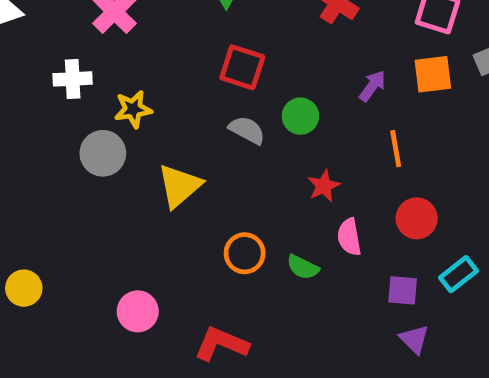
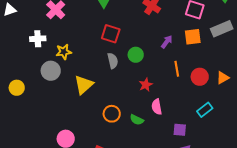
gray semicircle: (247, 130) -> (113, 61), turned 49
red circle: (417, 218) -> (200, 77), moved
cyan rectangle: (458, 274) -> (205, 110), moved
yellow circle: (24, 288) -> (17, 88), moved

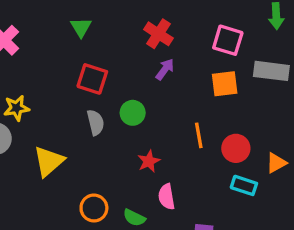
gray rectangle: (222, 29) -> (271, 71), turned 30
purple arrow: (167, 42) -> (165, 69), moved
orange triangle: (223, 78) -> (276, 163), moved
cyan rectangle: (205, 110) -> (244, 185), moved, turned 56

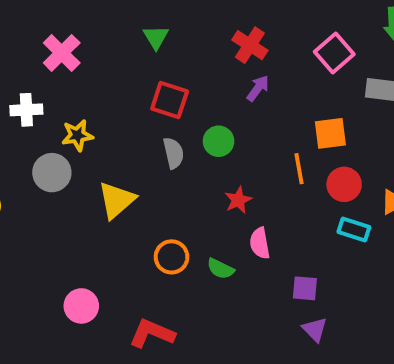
pink square: (228, 40) -> (334, 53), turned 32
orange square: (225, 84) -> (330, 133), moved

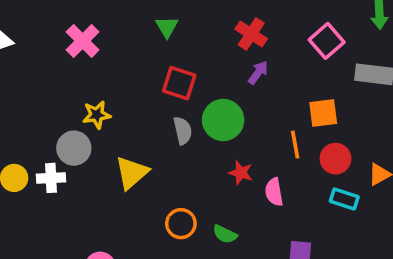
white cross: (26, 110) -> (51, 178), moved
green circle: (219, 141) -> (223, 120), size x1.5
red star: (238, 200) -> (241, 173), turned -30
pink semicircle: (260, 243) -> (274, 192), moved

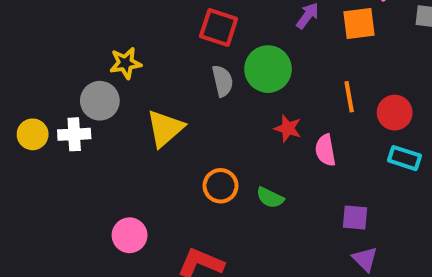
orange square: (323, 113) -> (359, 24), moved

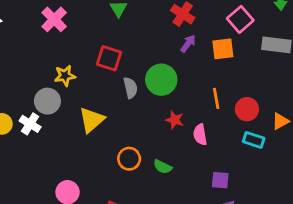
red square: (219, 28) -> (109, 58), moved
white cross: (74, 134) -> (30, 124), turned 35

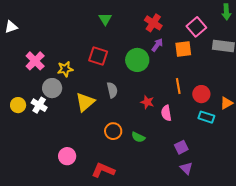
pink cross: (54, 19) -> (35, 61), moved
green circle: (161, 80) -> (137, 60), moved
gray semicircle: (130, 88) -> (112, 90), moved
purple square: (220, 180) -> (181, 147), turned -32

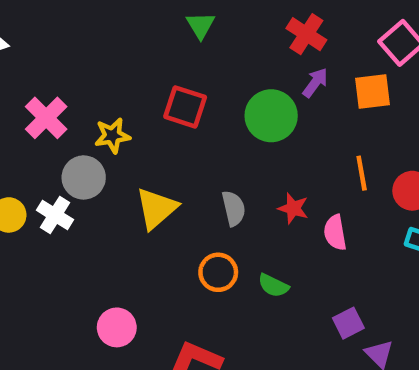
gray semicircle: (112, 90) -> (234, 208), moved
purple square: (181, 147) -> (348, 323), moved

